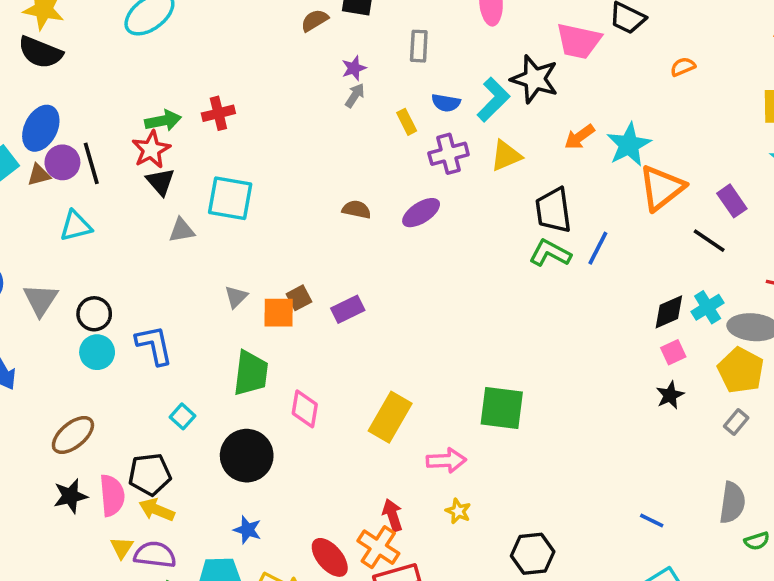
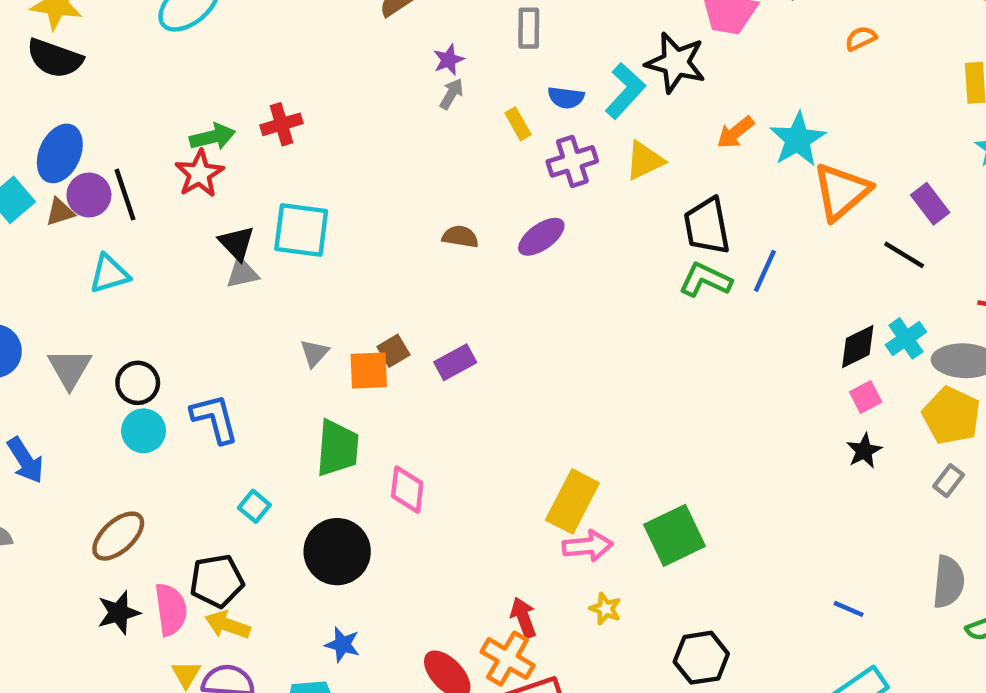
black triangle: (160, 182) -> (237, 243), moved
green square: (502, 408) -> (674, 535), moved, turned -30
yellow rectangle: (390, 417) -> (572, 501), moved

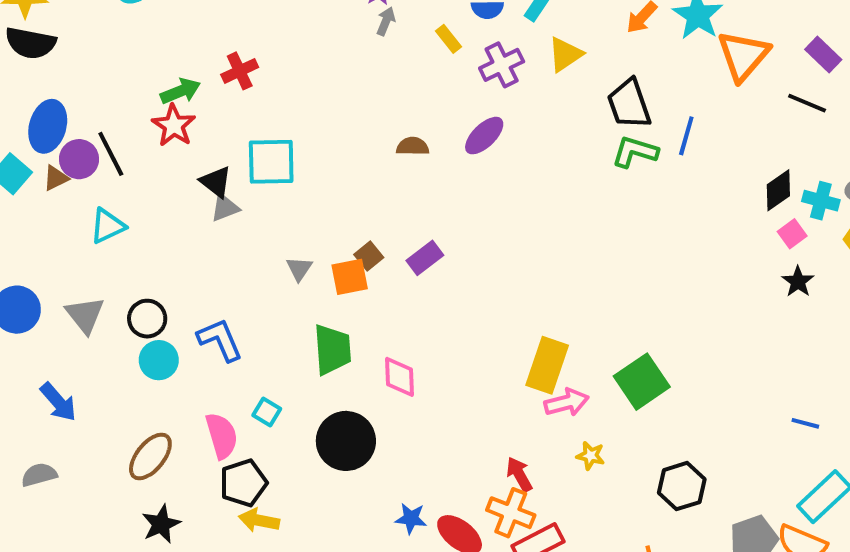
cyan cross: (906, 338) -> (821, 201), moved, turned -32
pink semicircle: (171, 609) -> (222, 436), moved
blue star: (342, 645) -> (411, 519), moved

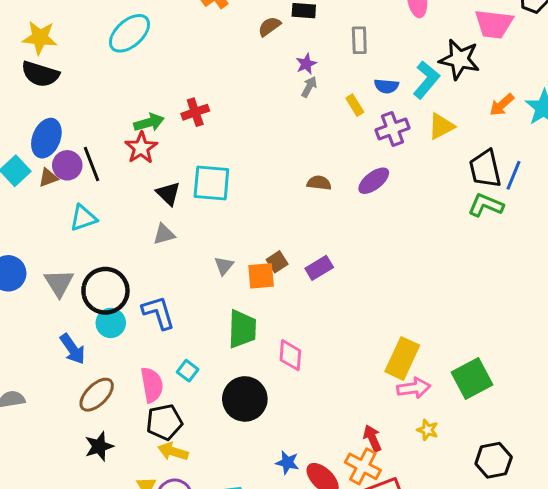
blue line: (686, 136) -> (514, 175), moved
gray triangle: (225, 208) -> (164, 234), moved
black circle: (147, 319) -> (105, 291), size x1.6
blue arrow: (58, 402) -> (73, 349), moved

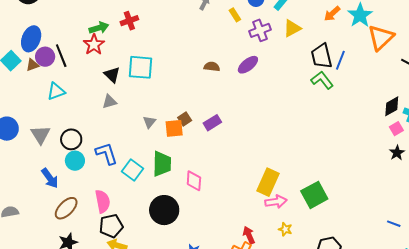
green L-shape: (486, 205) -> (322, 80), turned 30
black circle: (105, 291) -> (71, 139), size x0.7
cyan square: (188, 371) -> (133, 170), moved, size x1.5

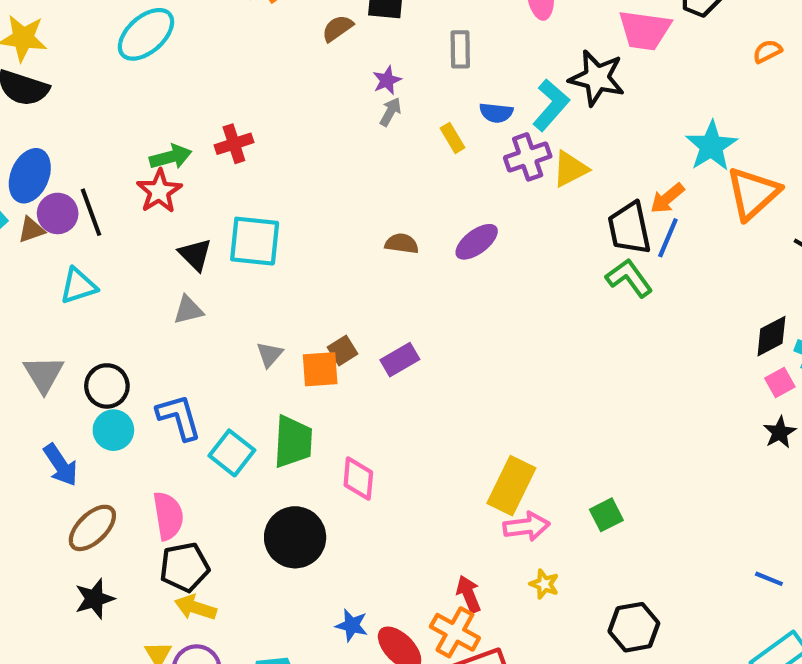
orange arrow: (332, 14) -> (667, 198), moved
purple cross: (260, 30) -> (528, 157), moved
green square: (314, 195) -> (606, 515), size x0.6

